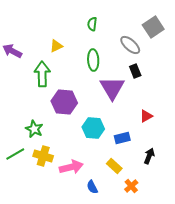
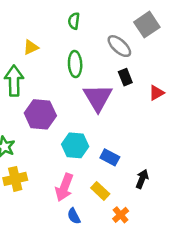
red triangle: (146, 116) -> (156, 93), moved
blue rectangle: (122, 138) -> (110, 157), turned 42
yellow cross: (43, 156) -> (15, 179), turned -30
pink arrow: (71, 167) -> (64, 187), moved, turned 125

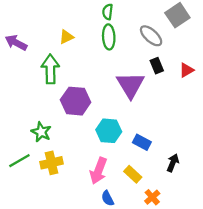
green ellipse: (75, 64) -> (109, 37), moved
red triangle: (156, 93) -> (187, 70), moved

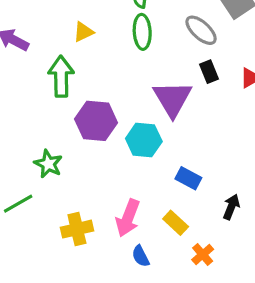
cyan hexagon: (109, 131) -> (144, 140), moved
yellow cross: (51, 163) -> (77, 229), moved

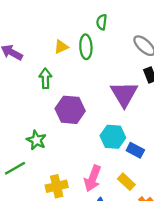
green ellipse: (142, 32) -> (86, 47), moved
green arrow: (61, 76) -> (45, 78), size x0.7
cyan hexagon: (144, 140) -> (113, 137), moved

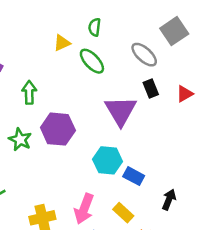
yellow triangle: (61, 47) -> (62, 43), moved
green ellipse: (86, 47) -> (92, 61), moved, turned -40
green star: (36, 140) -> (20, 139), moved

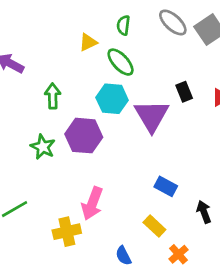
gray ellipse: (144, 55) -> (173, 22), moved
cyan hexagon: (108, 160) -> (112, 99), moved
black arrow: (169, 200) -> (204, 212), turned -42
pink arrow: (84, 209) -> (92, 203), moved

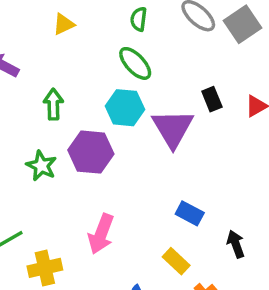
yellow triangle: (88, 42) -> (64, 24), moved
yellow cross: (67, 232) -> (45, 268), moved

